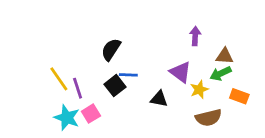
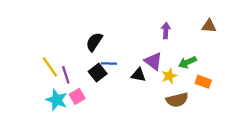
brown triangle: (225, 56) -> (209, 26), moved
black triangle: (159, 99) -> (139, 75), moved

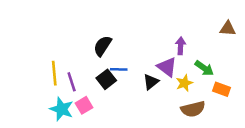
purple arrow: (166, 31) -> (181, 46), moved
green arrow: (187, 62) -> (204, 68), turned -120
yellow line: (50, 67) -> (54, 73), turned 30
black triangle: (139, 75) -> (151, 82), turned -49

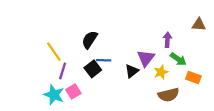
purple arrow: (181, 46) -> (167, 40), moved
purple triangle: (167, 67) -> (146, 58), turned 30
yellow line: (54, 73) -> (54, 52), moved, turned -30
purple line: (72, 82) -> (63, 71), turned 35

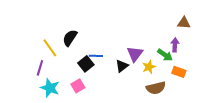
black semicircle: (90, 40) -> (70, 38), moved
purple arrow: (167, 40) -> (175, 45), moved
purple line: (63, 71) -> (40, 68), moved
pink square: (73, 92) -> (78, 86), moved

